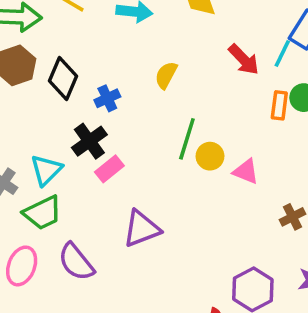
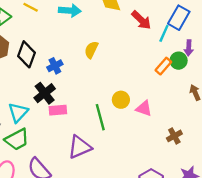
red arrow: (244, 59) -> (141, 20), moved
orange rectangle: (279, 105) -> (163, 66), turned 36
green line: (187, 139) -> (100, 117), moved, turned -30
pink rectangle: (109, 169) -> (58, 110), turned 36

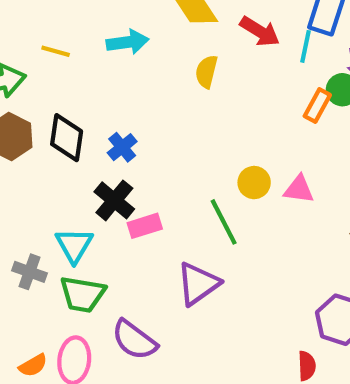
yellow semicircle: (91, 50) -> (206, 72), moved
green trapezoid: (17, 139) -> (83, 294), turned 50

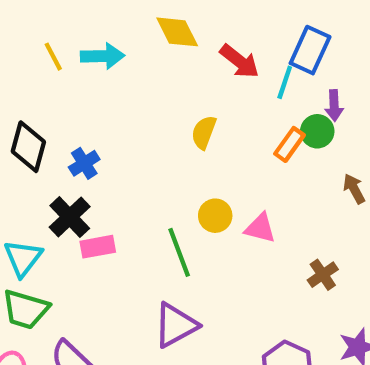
yellow line: (56, 51) -> (53, 57), moved, turned 40
yellow semicircle: (206, 72) -> (204, 132), moved
purple triangle: (198, 284) -> (175, 325), moved

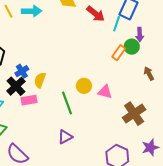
yellow semicircle: (204, 132) -> (40, 80), moved
blue cross: (84, 163) -> (22, 71), moved
brown cross: (323, 275) -> (134, 114), size x1.6
purple triangle: (175, 325) -> (65, 137), size x0.7

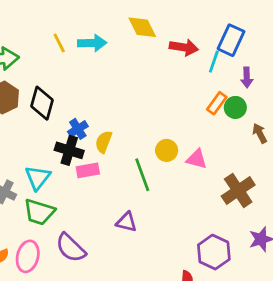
red arrow: (96, 14) -> (184, 47), turned -30
green circle: (132, 47) -> (235, 107), moved
black cross: (16, 86) -> (69, 150), turned -30
purple triangle: (65, 137) -> (126, 222), moved, turned 42

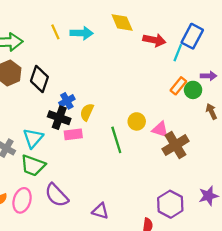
purple arrow: (247, 77) -> (209, 76), moved, turned -91
brown cross: (238, 191) -> (175, 145), moved
purple triangle: (126, 222) -> (100, 211), moved

